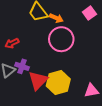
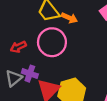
pink circle: (61, 39) -> (52, 42), moved

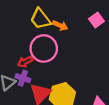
red arrow: (18, 47) -> (25, 62), moved

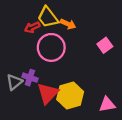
pink square: (96, 20) -> (105, 45), moved
red arrow: (25, 62) -> (32, 27), moved

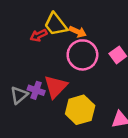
pink circle: (51, 47) -> (82, 55), moved
red triangle: (48, 93) -> (56, 87), moved

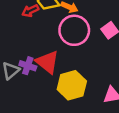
red triangle: (56, 87) -> (47, 62), turned -35

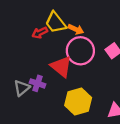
red triangle: (47, 62) -> (61, 67), moved

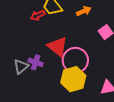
orange arrow: (76, 29) -> (84, 11), moved, turned -48
pink circle: (80, 51) -> (75, 60), moved

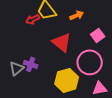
red triangle: (58, 47) -> (62, 42), moved
pink circle: (75, 60) -> (90, 62), moved

